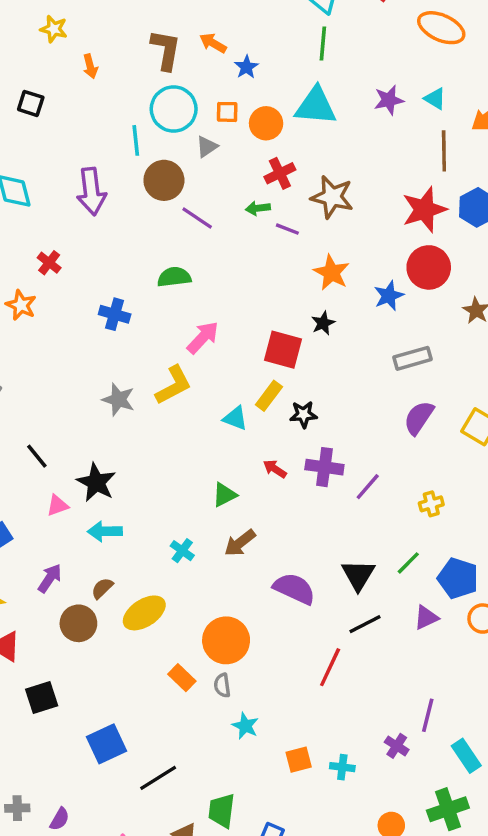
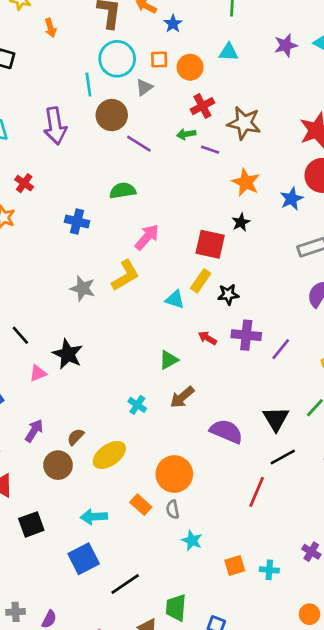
cyan triangle: (316, 106) -> (228, 52), size x0.6
cyan arrow: (105, 531) -> (94, 517), moved

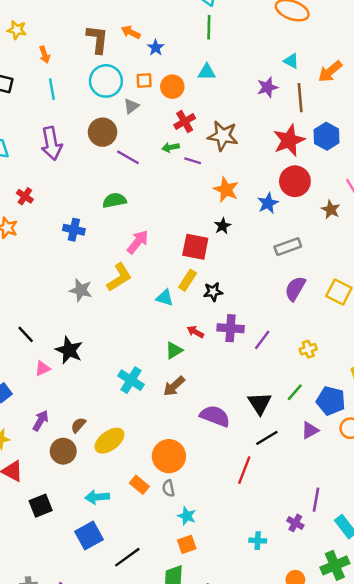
purple star: (286, 45) -> (267, 87), moved
cyan line: (88, 85) -> (52, 89), moved
green triangle: (169, 360) -> (174, 350), moved
cyan cross: (137, 405) -> (131, 380), moved, size x1.5
orange square: (235, 565) -> (187, 544), moved

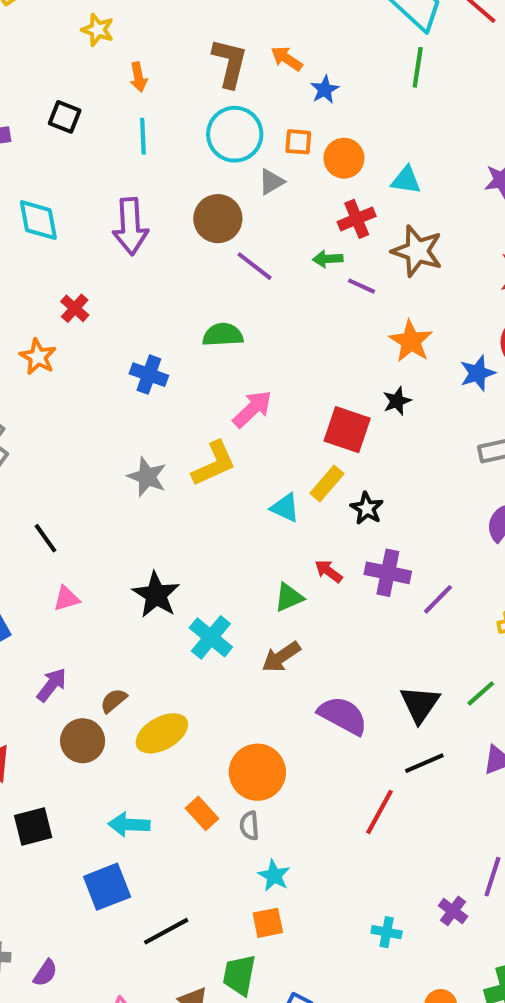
cyan triangle: (207, 72) -> (406, 180), moved
black star: (213, 292) -> (367, 508), turned 30
black star: (69, 350) -> (156, 595), moved

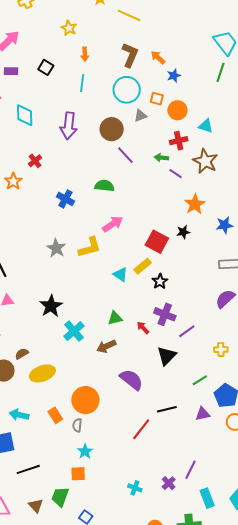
red arrow: (329, 571) -> (143, 328), moved
black triangle: (420, 704) -> (167, 356), moved

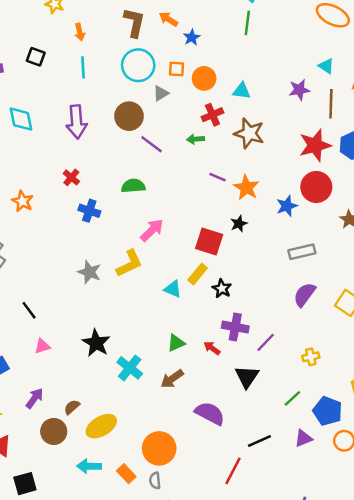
red cross: (35, 161) -> (71, 177), moved
purple line: (176, 174) -> (217, 177), moved
cyan arrow: (19, 415) -> (89, 466), moved

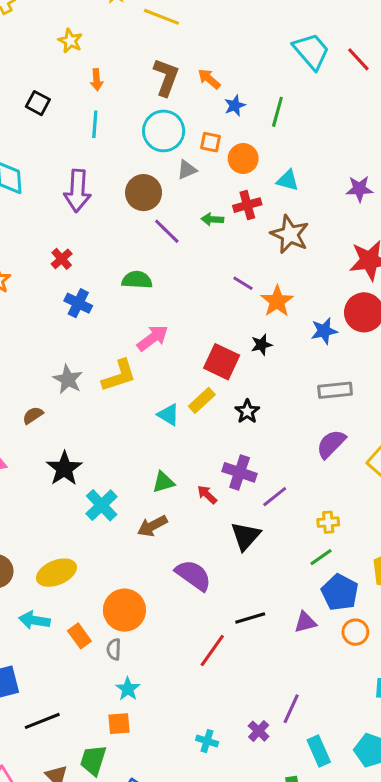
green line: (247, 23) -> (277, 112), moved
green arrow: (195, 139) -> (212, 219), moved
black star: (222, 289) -> (247, 411), moved
green line: (292, 398) -> (321, 557), moved
brown semicircle: (72, 407) -> (33, 415), moved

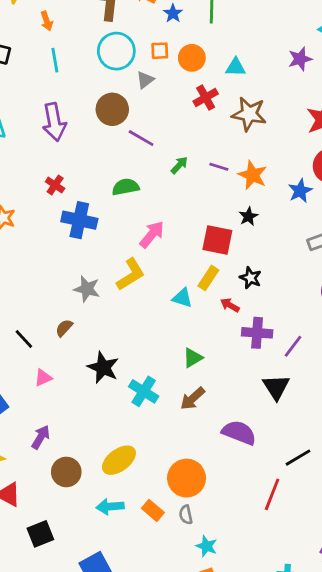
green arrow: (212, 219) -> (179, 165), moved, turned 144
blue cross: (78, 303) -> (79, 220), size x1.4
red arrow: (207, 495) -> (230, 305), moved

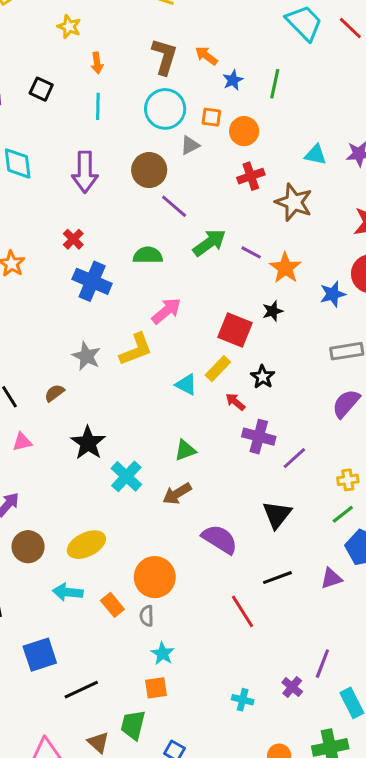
cyan triangle: (235, 67) -> (316, 155), moved
green arrow: (179, 165) -> (209, 243), size x1.6
black triangle: (276, 387) -> (277, 515), moved
red line: (272, 494) -> (242, 611), turned -64

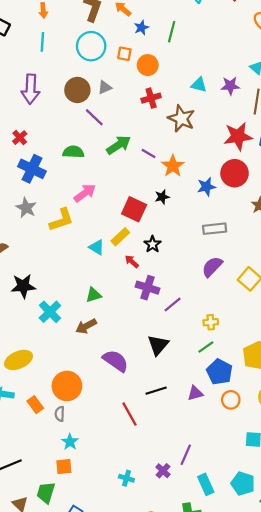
gray triangle: (190, 145) -> (105, 87), moved
gray star: (86, 356) -> (26, 208), moved
black star: (88, 443) -> (23, 286), turned 30

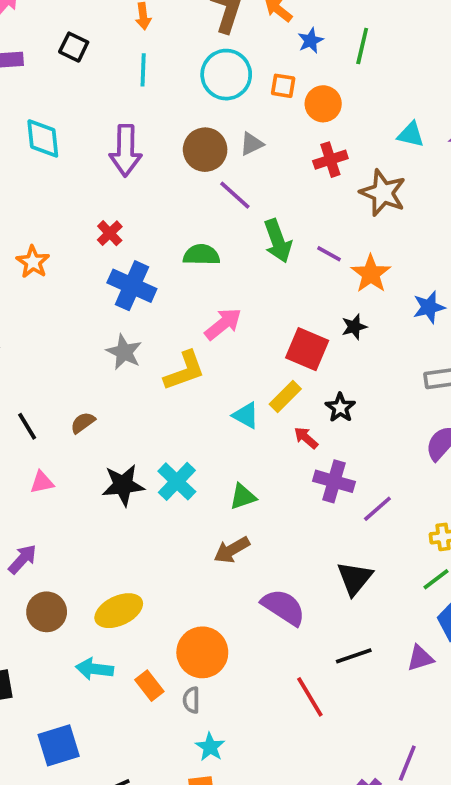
green arrow: (119, 145) -> (278, 241), turned 105
cyan cross: (50, 312) -> (177, 481), moved

